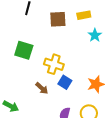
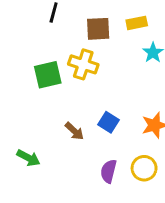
green square: (24, 50) -> (48, 75), turned -30
yellow cross: (54, 64) -> (83, 64), moved

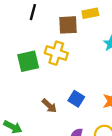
yellow rectangle: (137, 23) -> (90, 13), moved

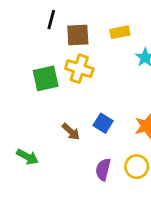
yellow rectangle: (90, 13) -> (120, 32), moved
brown square: (68, 25) -> (78, 35), moved

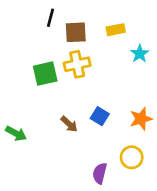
yellow cross: (79, 69) -> (77, 64), turned -30
green arrow: (27, 157) -> (16, 133), moved
purple semicircle: (103, 169) -> (100, 173), moved

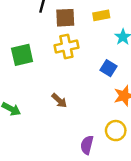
green square: (45, 74) -> (22, 55), moved
blue square: (100, 116) -> (108, 68), moved

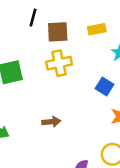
brown arrow: (59, 101) -> (51, 122), turned -49

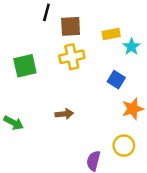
yellow rectangle: (97, 29) -> (111, 34), moved

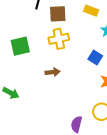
yellow rectangle: (111, 34) -> (91, 11), moved, turned 32
brown arrow: (64, 114) -> (53, 72), moved

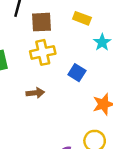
blue square: (95, 58) -> (77, 73), moved

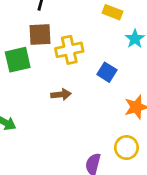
brown square: (42, 22) -> (40, 35), moved

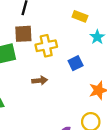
blue square: (107, 72) -> (76, 63), turned 32

